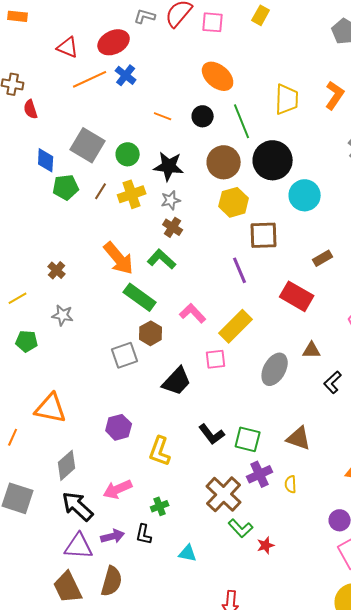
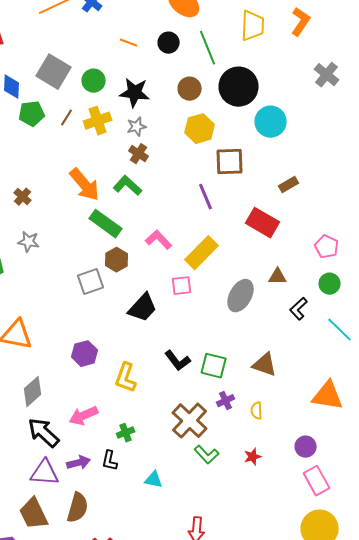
brown circle: (224, 162) -> (190, 89), size x0.7
purple cross: (260, 474) -> (226, 401), size x0.7
red star: (266, 545) -> (253, 457), moved

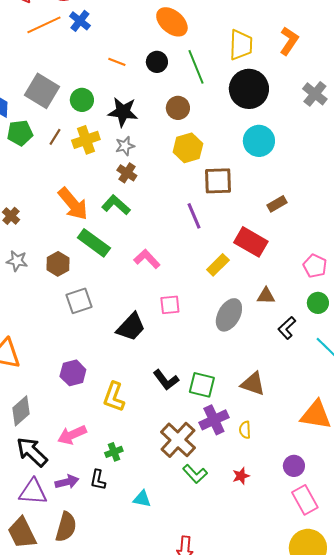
black circle: (239, 87) -> (249, 89), moved
yellow rectangle: (202, 253) -> (218, 265), moved, size x0.7
brown hexagon: (117, 260) -> (58, 264), moved
purple cross: (226, 401) -> (214, 420), size x1.6

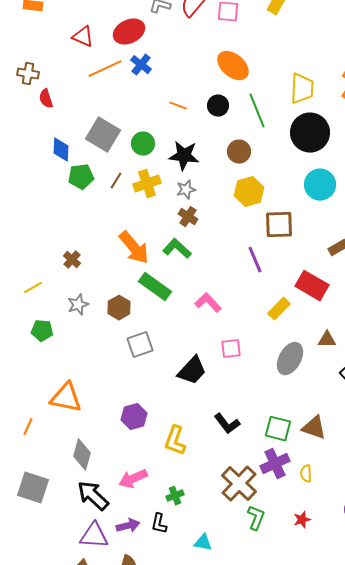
gray star: (17, 261) -> (78, 305), turned -30
green square: (202, 385) -> (278, 429), moved
gray diamond: (21, 411) -> (82, 455), turned -32
green L-shape: (195, 474) -> (256, 518), turned -115

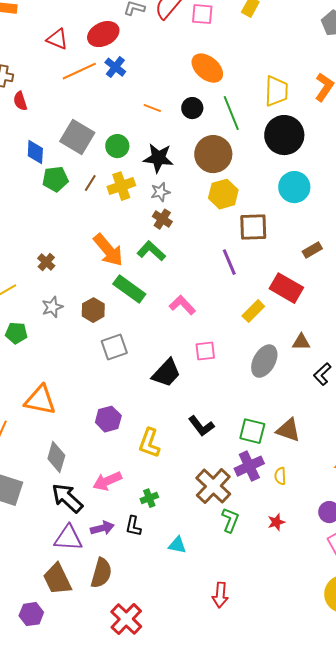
brown circle: (239, 152) -> (213, 154), size x1.6

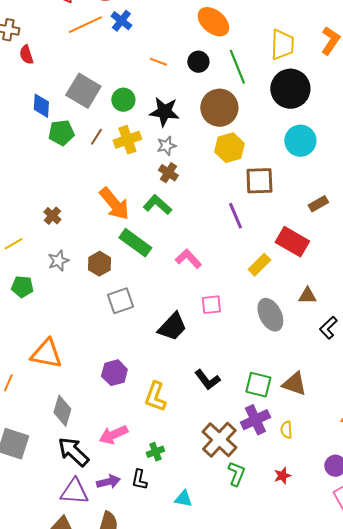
gray ellipse: (264, 361) -> (270, 315), turned -56

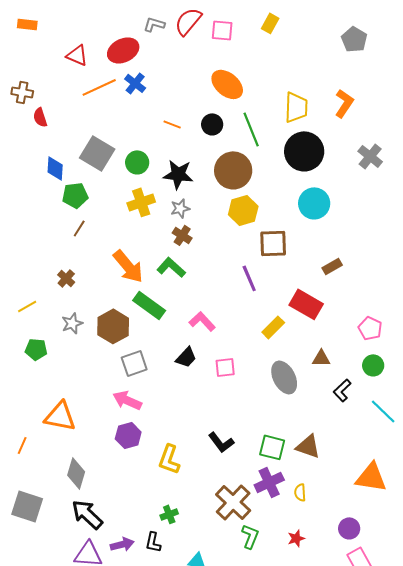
brown line: (96, 137) -> (79, 228), moved
brown hexagon: (99, 264) -> (113, 326), size x1.4
black trapezoid: (172, 327) -> (186, 357), moved, size x0.7
pink arrow: (113, 435) -> (127, 400), moved, turned 48

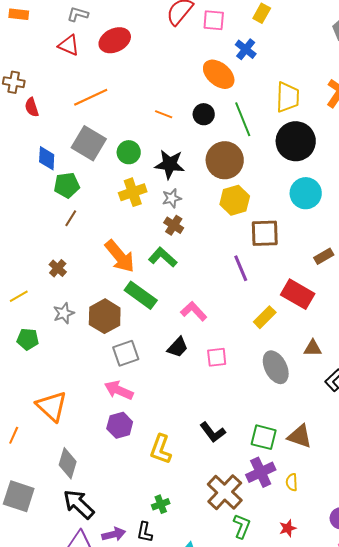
gray L-shape: (154, 24) -> (78, 14), moved
blue cross: (135, 83) -> (246, 49), moved
orange line: (99, 87) -> (91, 97), moved
orange triangle: (60, 416) -> (52, 406), turned 32

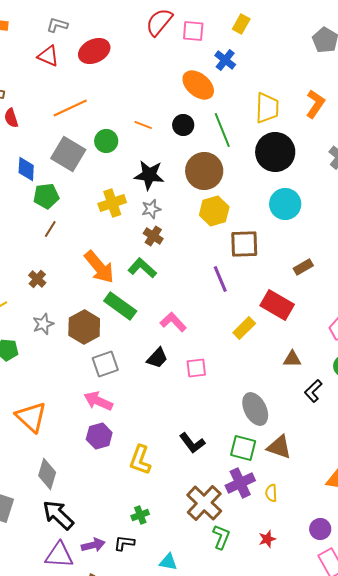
green circle: (129, 152) -> (106, 141), moved
gray ellipse: (276, 367) -> (255, 409), moved
black L-shape: (145, 532) -> (124, 543), turned 85

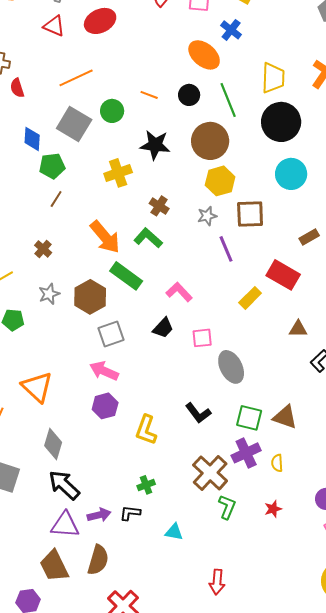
gray star: (151, 209) -> (207, 216), moved
gray ellipse: (255, 409) -> (231, 367), moved

